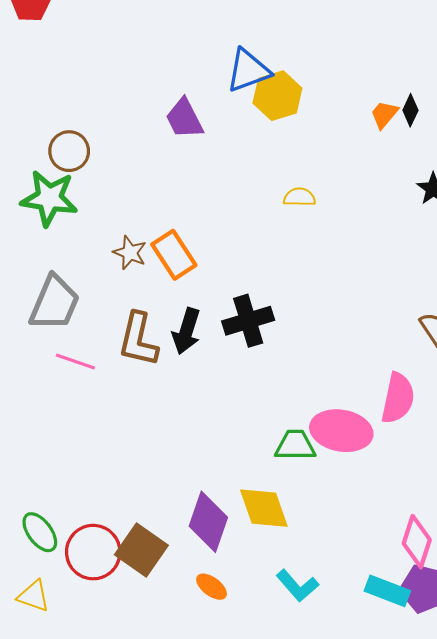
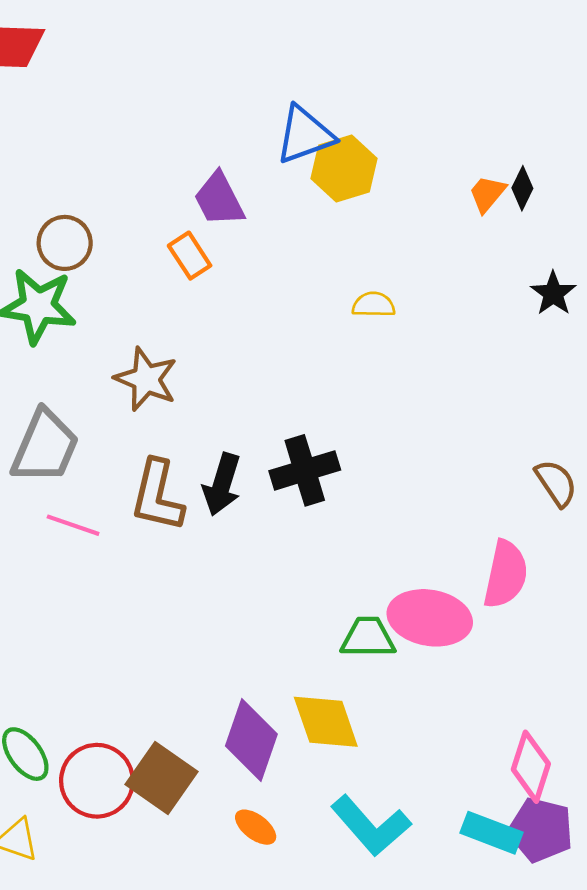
brown star: (130, 253) -> (146, 379), size x1.4
orange rectangle: (174, 255) -> (190, 256), moved, size x0.7
cyan L-shape: (297, 586) -> (371, 826), size x1.4

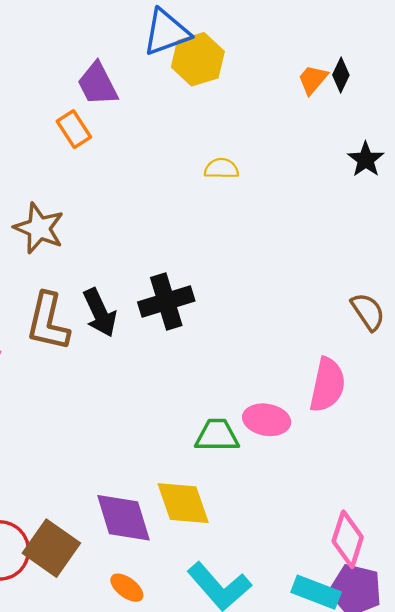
black arrow: (222, 484) -> (100, 313), turned -42
pink ellipse: (430, 618) -> (267, 420), size x0.7
purple diamond: (251, 740) -> (123, 518), turned -36

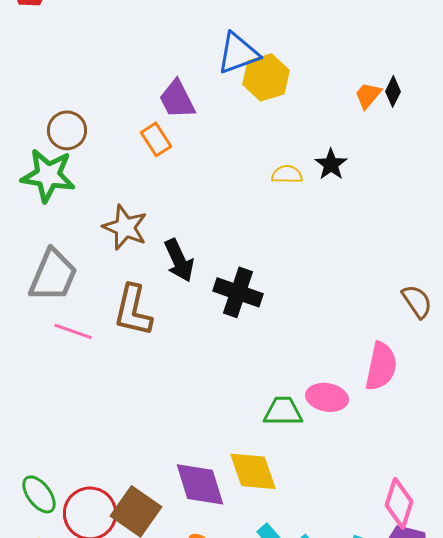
black star: (366, 160) -> (331, 164), moved
black cross: (166, 301) -> (238, 292), turned 36
black arrow: (100, 313) -> (179, 260), moved

